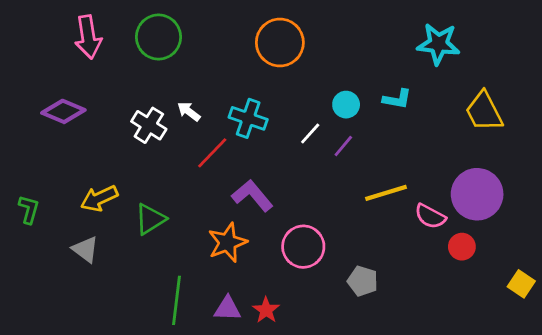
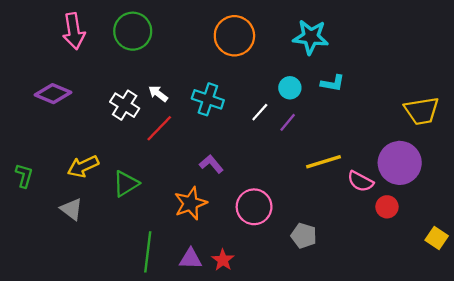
cyan star: (438, 44) -> (311, 37), moved
yellow trapezoid: (484, 111) -> (422, 111), moved, turned -72
red line: (212, 153) -> (159, 128), moved
purple L-shape: (252, 196) -> (211, 164), size x0.7

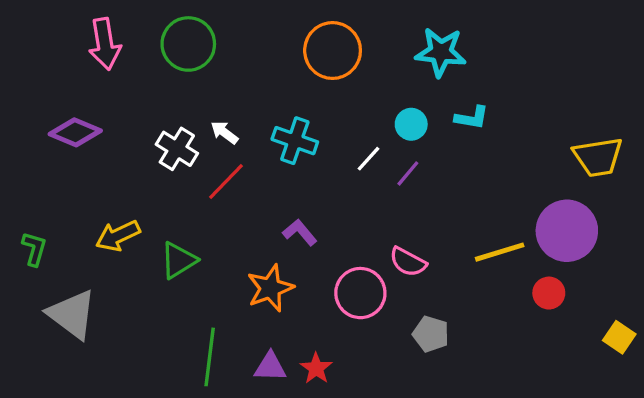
yellow line: (323, 162) -> (500, 252), moved
pink semicircle: (360, 181) -> (408, 262), moved
gray triangle: (71, 209) -> (72, 314), moved, size x1.6

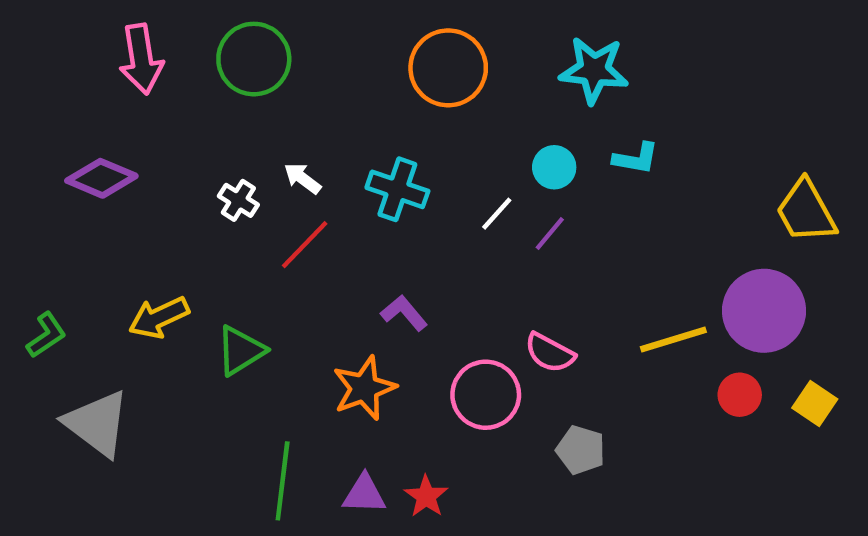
white cross: (177, 149) -> (238, 200), size x0.7
yellow trapezoid: (598, 157) -> (806, 211), turned 70
green L-shape: (34, 249) -> (46, 335), turned 40
yellow square: (619, 337) -> (815, 404), moved

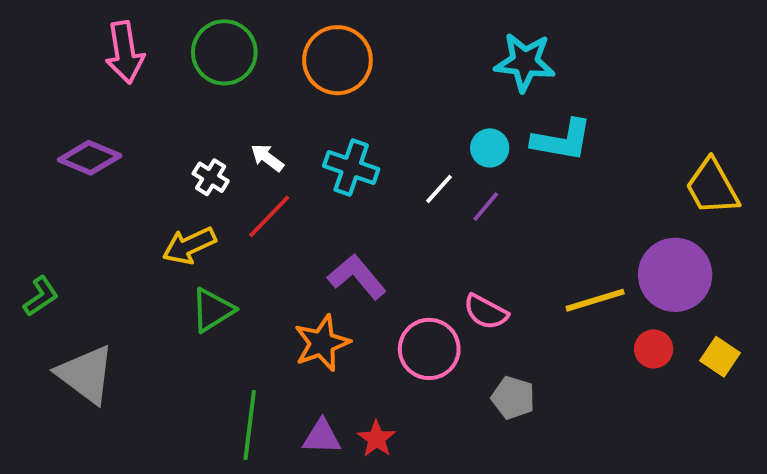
orange circle: (448, 68) -> (337, 60), moved
cyan L-shape: (636, 158) -> (562, 140), size x1.5
purple L-shape: (404, 313) -> (357, 277), size x1.4
yellow arrow: (159, 317) -> (189, 246), moved

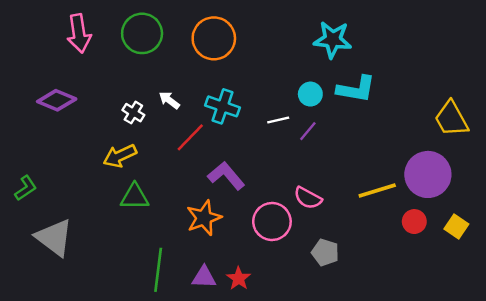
white line: (439, 189) -> (278, 120), turned 35
red line: (269, 216) -> (190, 137), moved
green triangle: (213, 310) -> (135, 197), turned 32

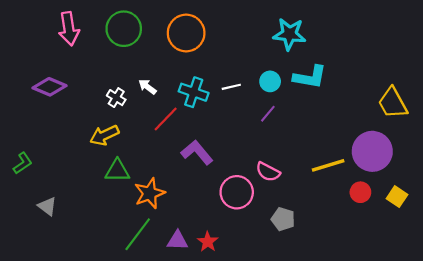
white line: (278, 120) -> (231, 87), moved
orange star: (204, 218) -> (150, 193), moved
gray triangle: (54, 238) -> (47, 206), size x0.6
green line: (158, 270) -> (138, 234), turned 30

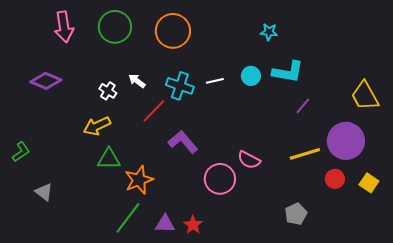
cyan star: (289, 34) -> (269, 32), size x0.6
purple line: (268, 114) -> (303, 106), moved
gray pentagon: (283, 219) -> (296, 214), moved, turned 30

